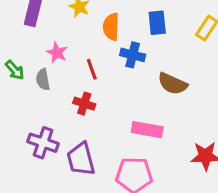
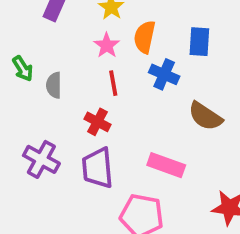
pink star: (57, 53) -> (107, 45), moved
purple trapezoid: (81, 159) -> (98, 168), moved

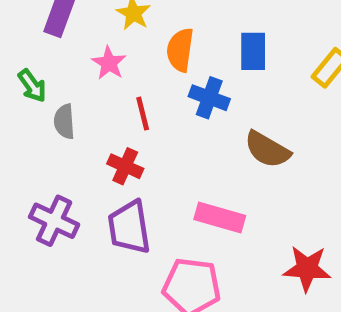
pink star: (107, 45) -> (109, 63), moved
green arrow: (23, 69) -> (32, 86), moved

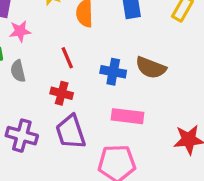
pink star: (109, 63) -> (20, 31), moved, turned -30
blue cross: (209, 98) -> (113, 72), moved

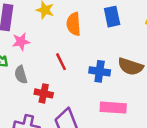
red cross: (62, 93) -> (44, 93), moved

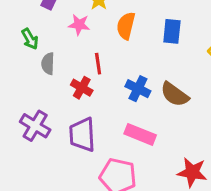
pink star: (21, 42) -> (79, 25), moved
red cross: (44, 93) -> (82, 88), moved

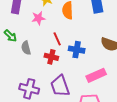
blue cross: (138, 89) -> (77, 50), moved
pink rectangle: (140, 134) -> (96, 75), turned -30

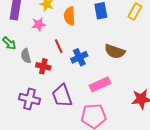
blue cross: (77, 50) -> (79, 57), turned -35
red cross: (51, 57) -> (43, 66), moved

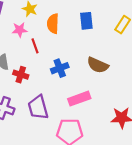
red line: (59, 46) -> (35, 46), moved

